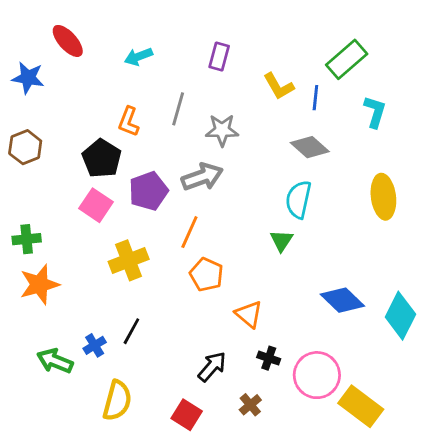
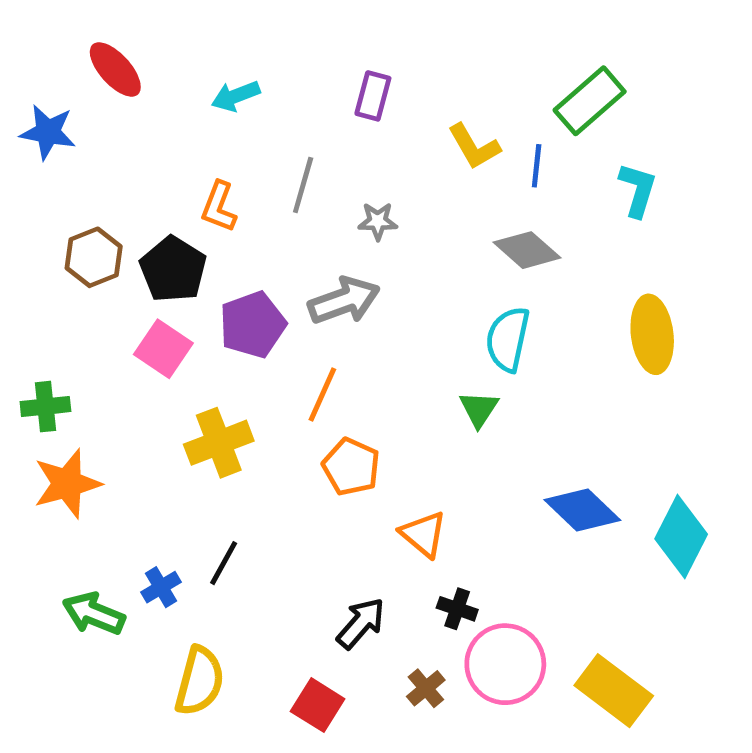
gray star: (222, 130) -> (378, 221), size x0.7
brown hexagon: (25, 147) -> (94, 257), moved
pink circle: (317, 375) -> (505, 664), moved

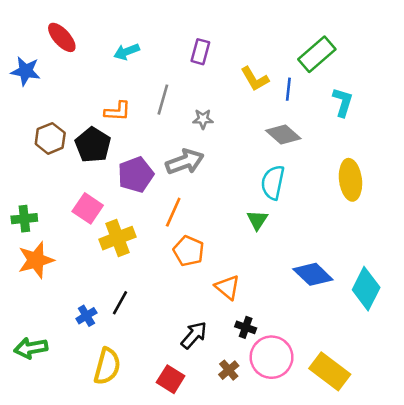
orange L-shape: (219, 207) -> (117, 111), turned -108
pink square: (163, 349) -> (88, 208), moved
green arrow: (94, 614) -> (31, 348), moved, turned -32

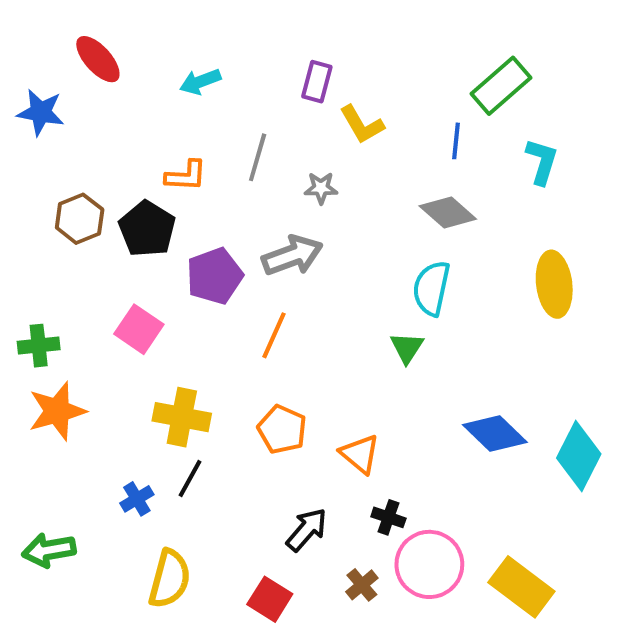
yellow L-shape: (255, 79) -> (362, 125), moved
yellow cross: (117, 238) -> (182, 417), moved, turned 32
orange pentagon: (189, 251) -> (282, 429), moved

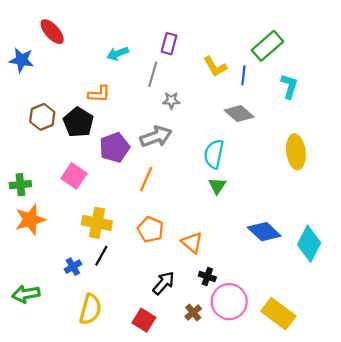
cyan arrow: (200, 82) -> (118, 53), moved
yellow L-shape: (362, 125) -> (215, 67), moved
gray line: (258, 157) -> (153, 74), moved
cyan semicircle: (431, 288) -> (214, 154), moved

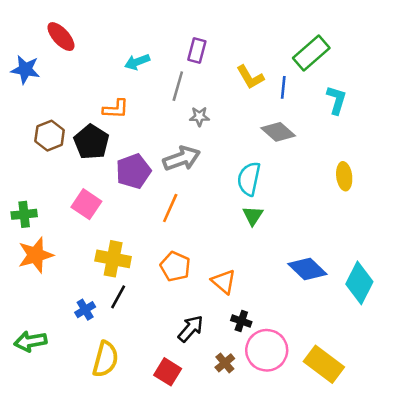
yellow ellipse: (296, 152) -> (344, 176), size x0.7

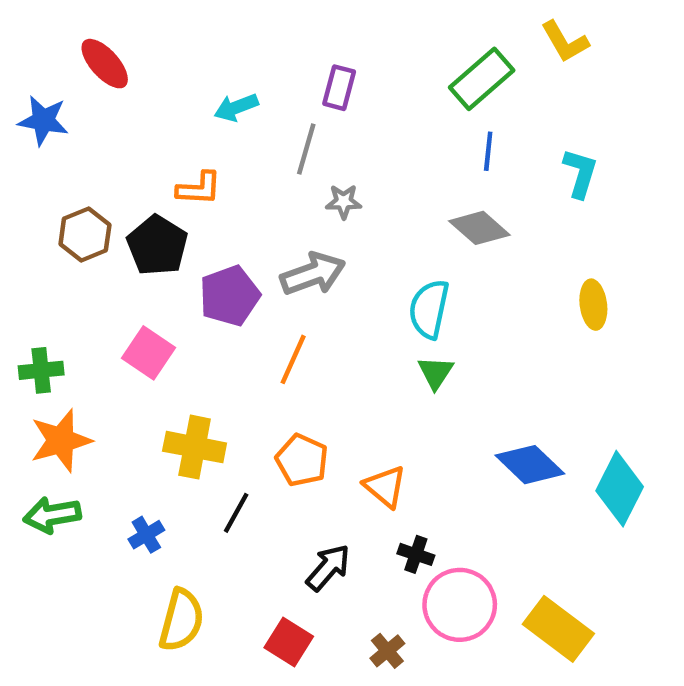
green rectangle: (311, 53) -> (482, 79), moved
yellow L-shape: (250, 77) -> (565, 42), moved
black line: (118, 297) -> (236, 513), moved
green arrow: (30, 341) -> (52, 515), moved
brown cross: (225, 363) -> (387, 651), moved

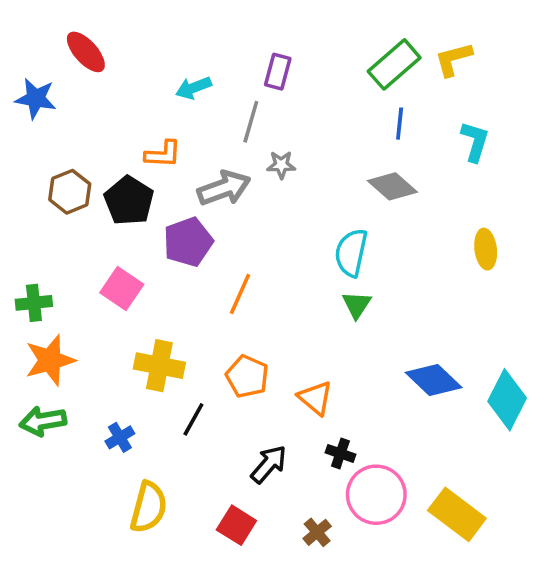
yellow L-shape: (565, 42) -> (453, 59), moved, turned 105
gray arrow: (313, 274) -> (224, 188), moved

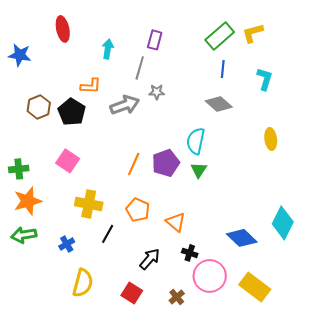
red ellipse: (86, 52) -> (63, 29), moved, turned 30
cyan arrow: (193, 88) -> (108, 49), turned 120
purple pentagon: (188, 242) -> (166, 163), moved
blue diamond: (434, 380) -> (242, 238), moved

